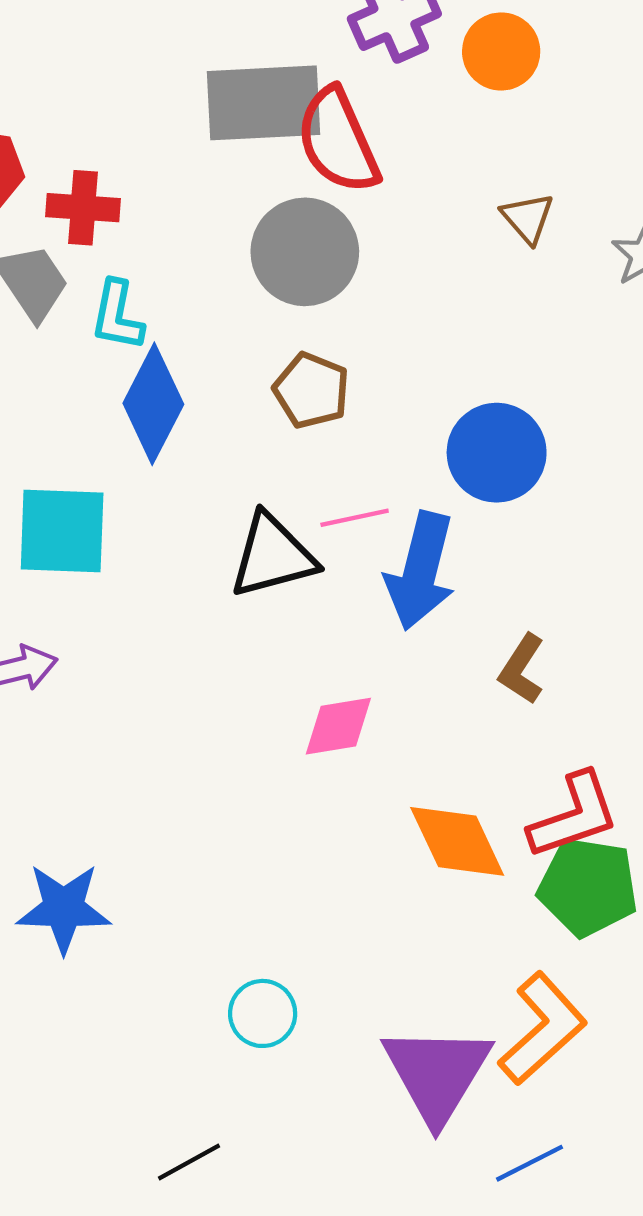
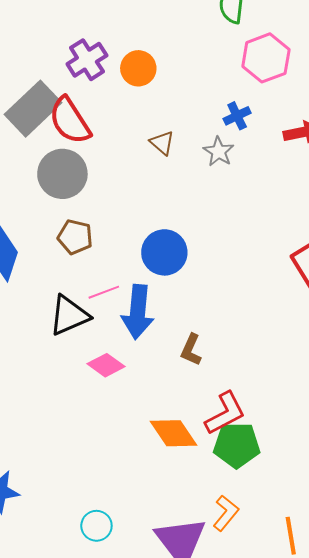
gray rectangle: (263, 103) -> (33, 109), turned -32
pink diamond: (338, 726) -> (106, 365), moved, turned 54
orange L-shape: (542, 1029) -> (226, 513), size x0.7

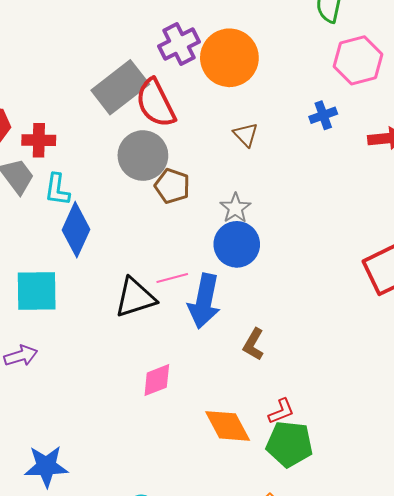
orange circle: (138, 68) -> (229, 58), size x1.6
gray star: (219, 152) -> (235, 208), moved
brown pentagon: (75, 237) -> (172, 186), moved
pink diamond: (106, 365) -> (157, 380), moved, turned -63
red L-shape: (225, 413) -> (281, 411), size x0.6

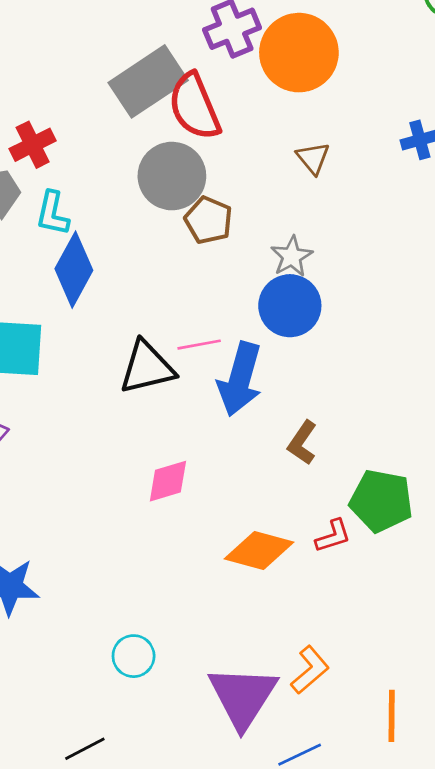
red cross: (39, 140) -> (33, 145), turned -32
orange diamond: (228, 426) -> (259, 550), turned -51
green pentagon: (289, 444) -> (381, 501), moved

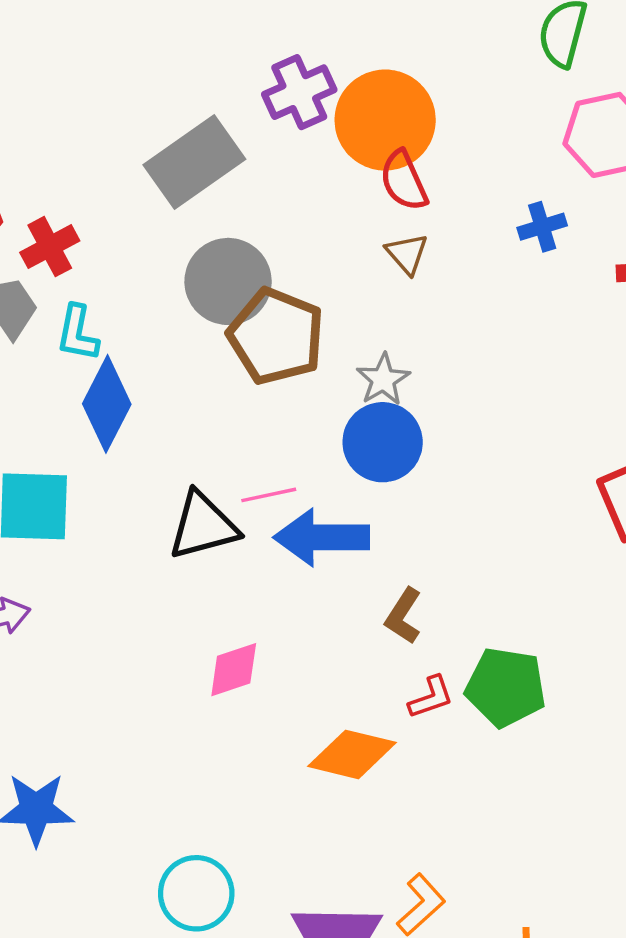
red semicircle: (194, 106) -> (404, 181), moved, size x0.7
brown pentagon: (208, 220) -> (276, 336), size x1.6
blue arrow: (240, 379) -> (322, 537), turned 76
red L-shape: (333, 536) -> (431, 697), moved
cyan circle: (134, 656) -> (196, 893), size x1.4

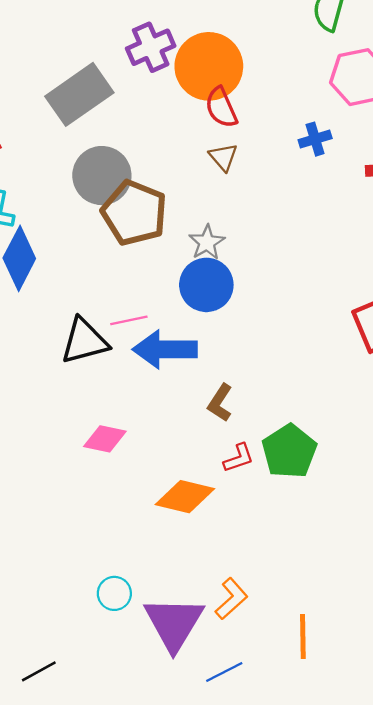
pink diamond: (234, 670) -> (105, 439), turned 30
green pentagon: (506, 687) -> (289, 451), turned 30
cyan circle: (196, 893) -> (114, 593), moved, size x0.7

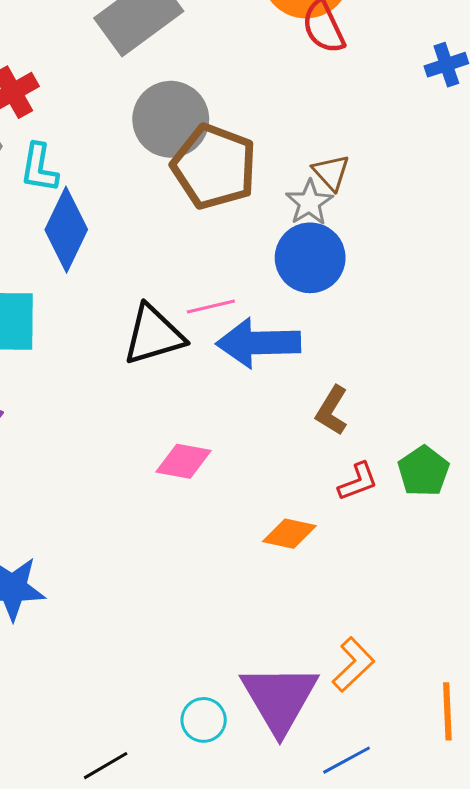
brown triangle: (223, 157) -> (331, 172), moved
green pentagon: (289, 451) -> (424, 471), size x0.7
orange diamond: (185, 497) -> (289, 534), size x0.7
cyan circle: (114, 593) -> (204, 720), moved

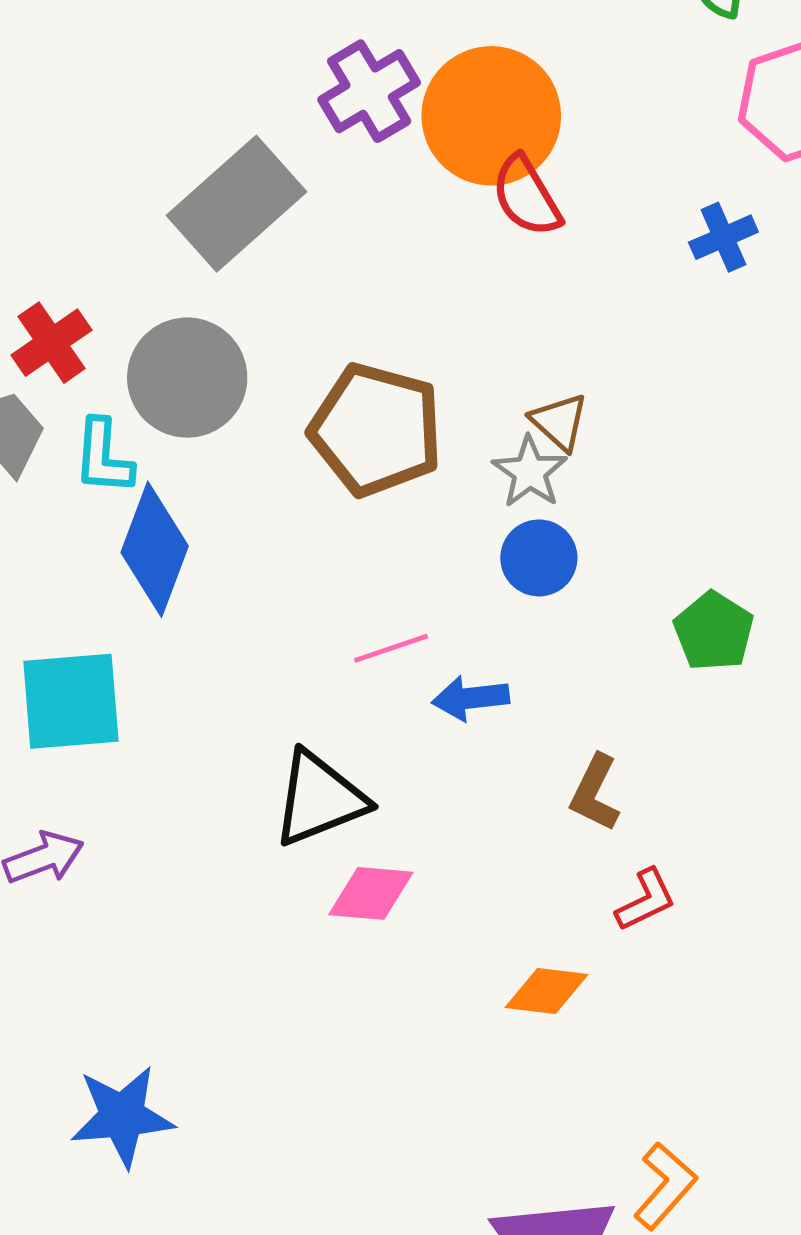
gray circle: (171, 119) -> (187, 378), moved
blue circle: (310, 258) -> (539, 558), size x0.7
black triangle: (154, 335) -> (319, 799), moved
blue arrow: (258, 343) -> (471, 698), size x0.6
green pentagon: (424, 471) -> (714, 631), moved

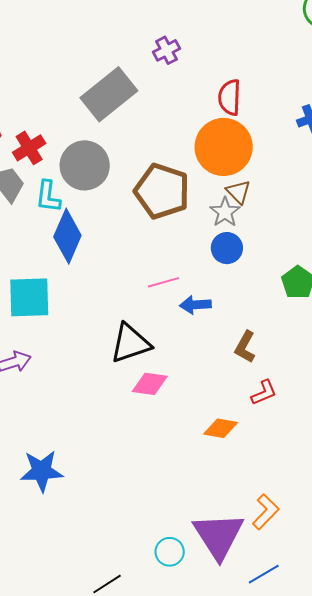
purple cross: (369, 91) -> (167, 50), size x0.7
orange circle: (491, 116) -> (224, 147), moved
red semicircle: (526, 196) -> (230, 97), turned 30

